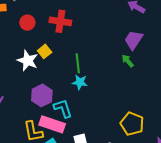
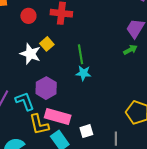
green arrow: (128, 61) -> (130, 50), turned 104
cyan L-shape: (63, 108) -> (25, 101), moved

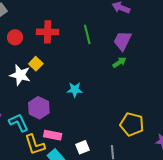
green line: (80, 54) -> (87, 34), moved
pink rectangle: (58, 116) -> (53, 135), size x0.7

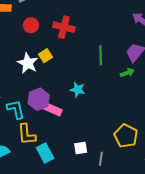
green line: (87, 34) -> (101, 55), moved
pink rectangle: (53, 135) -> (53, 109), moved
white square: (83, 147) -> (81, 148), moved

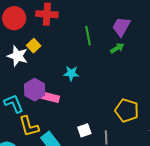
red circle: (31, 25) -> (14, 18), size x1.5

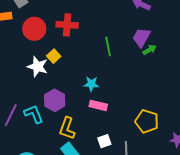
green arrow: (117, 48) -> (150, 50), moved
pink rectangle: (50, 97) -> (98, 105), moved
yellow L-shape: (29, 126) -> (67, 128), moved, turned 35

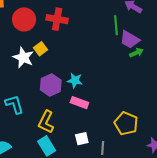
purple trapezoid: (141, 37) -> (130, 40), turned -95
green line: (108, 46) -> (116, 25), moved
purple hexagon: (55, 100) -> (51, 85), moved

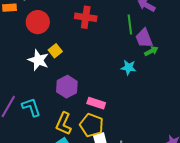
red cross: (57, 19) -> (86, 17), moved
purple trapezoid: (130, 40) -> (144, 38), turned 40
cyan star: (75, 80) -> (129, 67), moved
yellow pentagon: (126, 123) -> (92, 125), moved

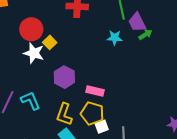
red circle: (38, 22) -> (31, 29), moved
cyan star: (129, 67) -> (115, 38), moved

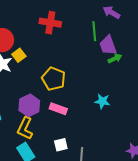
cyan star: (115, 38) -> (102, 101), moved
purple hexagon: (64, 77) -> (29, 105), moved
yellow pentagon: (92, 113) -> (54, 79), moved

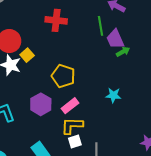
pink rectangle: (58, 109) -> (70, 106), turned -54
yellow L-shape: (25, 128) -> (72, 126), moved, turned 70

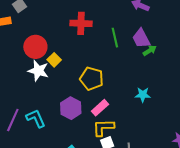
green line: (101, 26) -> (115, 38), moved

